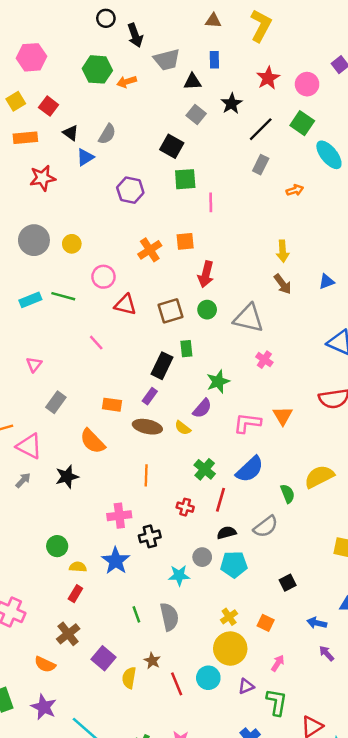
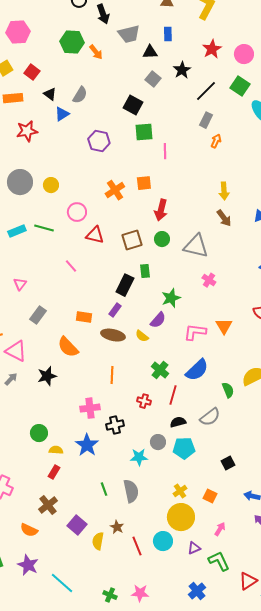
orange arrow: (127, 82) -> (96, 52), turned -112
orange arrow: (295, 190) -> (216, 141), moved, turned -48
green L-shape: (277, 702) -> (219, 561), turned -35

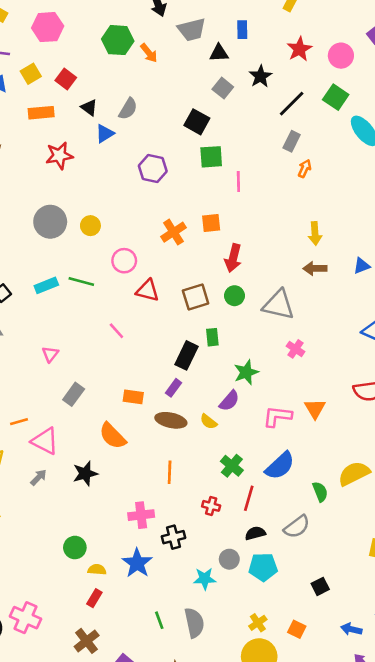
brown arrow: (224, 218) -> (315, 268), turned 126

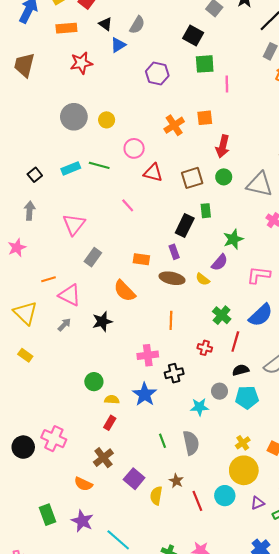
pink triangle: (50, 354) -> (74, 224), size x1.6
purple rectangle: (173, 388) -> (174, 252), turned -56

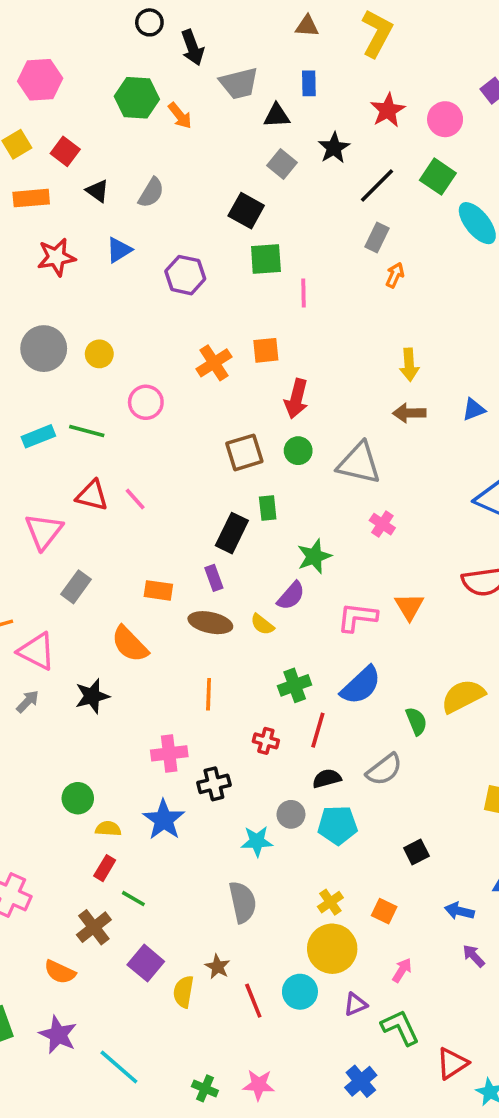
blue triangle: (118, 45) -> (119, 250), moved
red triangle: (153, 173) -> (92, 495), moved
green cross: (222, 315) -> (295, 685), turned 30
green line: (163, 441) -> (133, 899), moved, turned -40

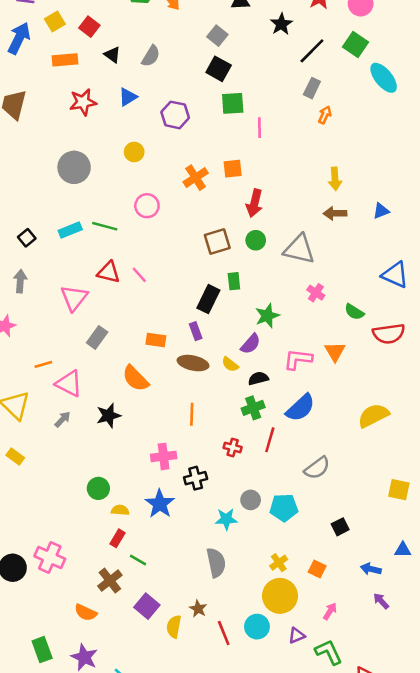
gray square: (282, 164) -> (217, 36), moved
yellow circle: (99, 354) -> (134, 152), moved
green semicircle: (416, 721) -> (354, 312), moved, turned 144
black semicircle: (327, 779) -> (258, 378), moved

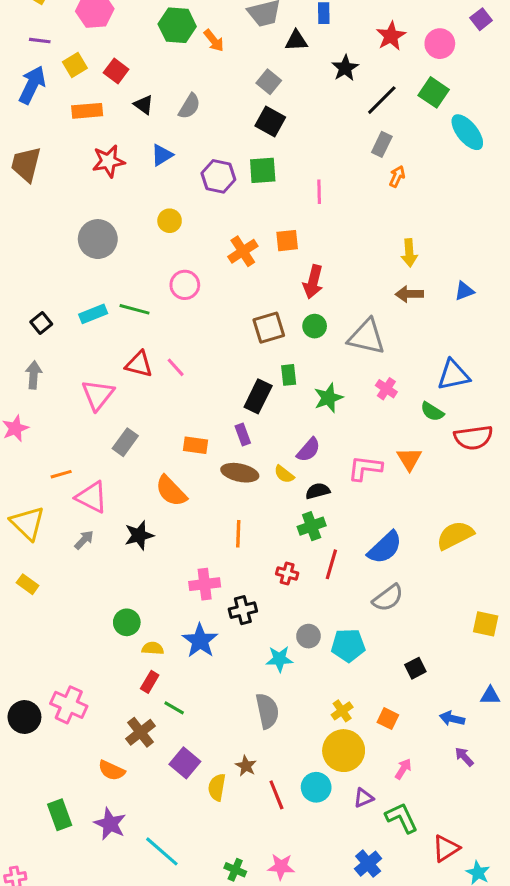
green square: (233, 103) -> (263, 170), moved
blue triangle: (395, 275) -> (454, 375), moved, turned -36
green star: (267, 316) -> (328, 398), moved
blue semicircle: (300, 408) -> (385, 548), moved

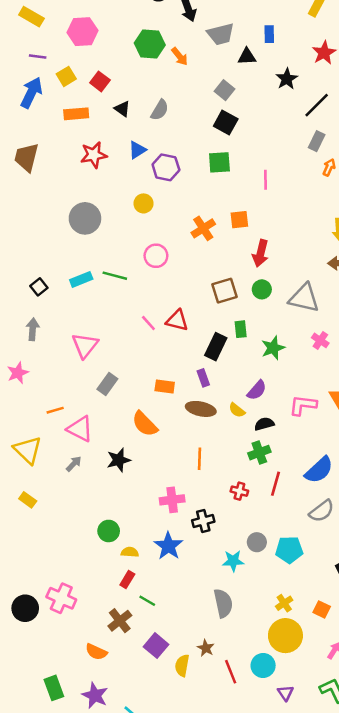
purple hexagon: (218, 176) -> (166, 167), moved
red triangle: (139, 364) -> (177, 321), moved
purple triangle: (363, 798) -> (285, 693), moved, turned -42

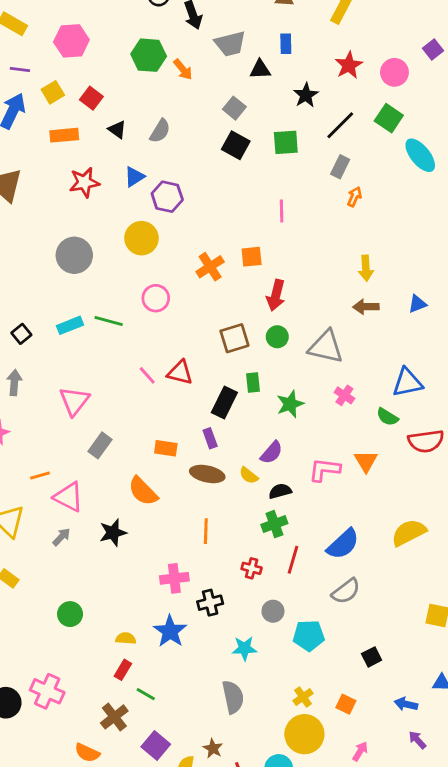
green square: (219, 162) -> (286, 142), moved
yellow circle: (143, 203) -> (141, 238), size x1.5
green circle: (109, 531) -> (70, 614), moved
gray circle: (257, 542) -> (273, 611), moved

